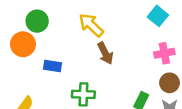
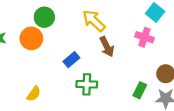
pink cross: (164, 53) -> (144, 37), moved, turned 30
blue rectangle: (53, 66) -> (71, 60), moved, turned -49

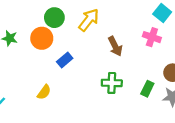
yellow arrow: (94, 21) -> (89, 20), moved, turned 85
blue rectangle: (71, 60) -> (65, 60), moved
green cross: (87, 84) -> (112, 83), moved

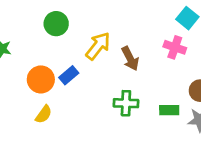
yellow arrow: (89, 20) -> (98, 46), moved
orange circle: (42, 38) -> (41, 79), moved
green rectangle: (147, 89) -> (169, 110), turned 63

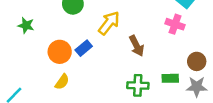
brown arrow: (130, 59) -> (137, 46), moved
green cross: (126, 103) -> (138, 85), moved

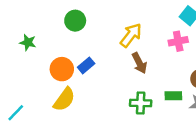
yellow arrow: (109, 23) -> (131, 35), moved
pink cross: (175, 24) -> (178, 41), turned -30
yellow semicircle: (62, 82) -> (64, 99), size x1.5

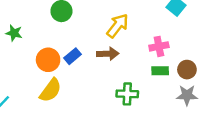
pink cross: (178, 41) -> (159, 46), moved
brown arrow: (139, 63) -> (108, 54), moved, turned -65
green rectangle: (173, 96) -> (160, 71), moved

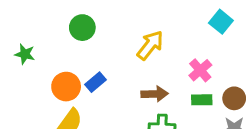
pink cross: (159, 46) -> (200, 70), turned -30
brown arrow: (108, 54) -> (155, 94), moved

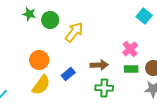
yellow arrow: (150, 45) -> (74, 32), moved
green star: (25, 54) -> (29, 14), moved
blue rectangle: (96, 82) -> (68, 74), moved

